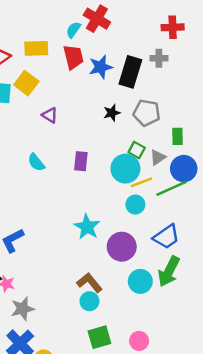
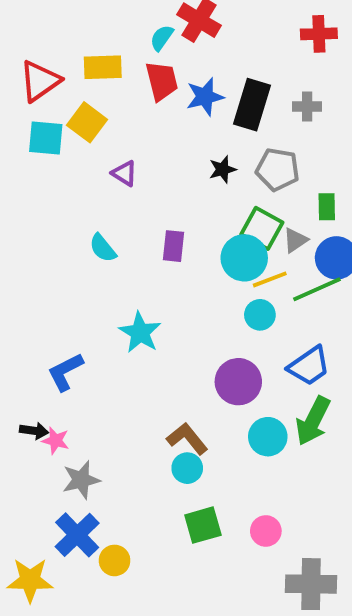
gray cross: (159, 58) -> (307, 107), moved
green square: (137, 150) -> (262, 228), size x1.5
cyan star: (87, 227) -> (140, 333), moved

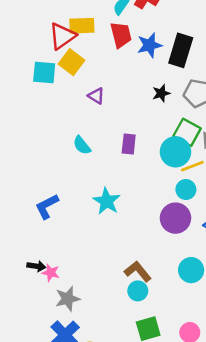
red triangle: (40, 81) -> (62, 36), moved
blue L-shape: (65, 372) -> (47, 206), moved
purple circle: (238, 382) -> (175, 218), moved

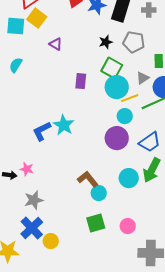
green square: (187, 132) -> (112, 68), moved
cyan semicircle: (82, 145) -> (16, 65), moved, turned 70
blue L-shape: (47, 206) -> (42, 131), moved
pink star: (51, 273) -> (27, 169), moved
cyan circle: (138, 291) -> (99, 193), moved

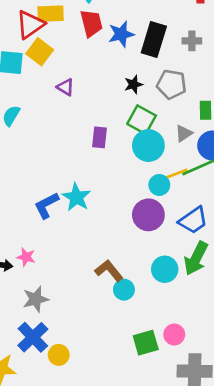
yellow line: (130, 98) -> (176, 174), moved
green square: (96, 223) -> (146, 343), moved
pink circle: (128, 226) -> (174, 334), moved

